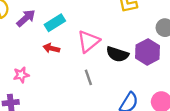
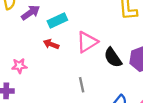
black semicircle: (117, 54) -> (113, 58), turned 30
gray line: (88, 77) -> (82, 85), moved

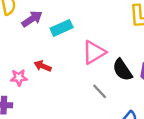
red arrow: (51, 44) -> (43, 66), moved
gray line: (82, 85) -> (100, 91), moved, turned -32

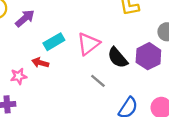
cyan rectangle: (62, 28) -> (54, 42), moved

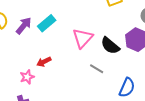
cyan rectangle: (54, 42) -> (47, 23), moved
red arrow: (40, 63) -> (44, 62), turned -32

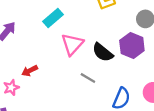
cyan rectangle: (47, 23) -> (53, 18), moved

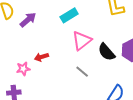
gray line: (88, 78) -> (82, 72), moved

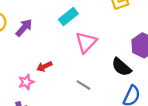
black semicircle: (106, 52) -> (121, 67), moved
gray line: (82, 72) -> (83, 85), moved

